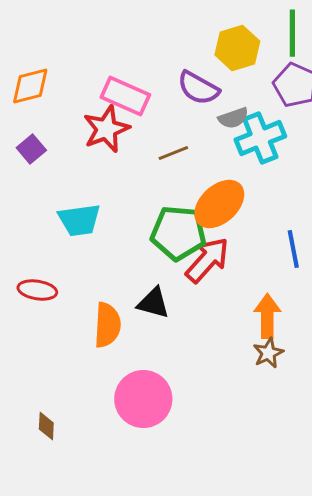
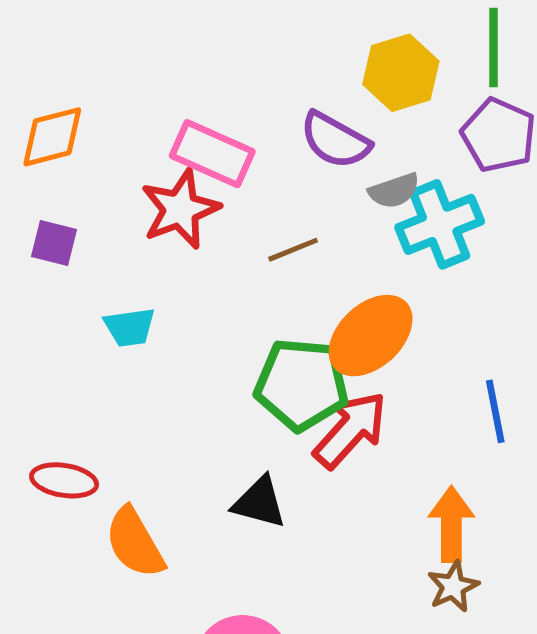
purple square: (31, 149) -> (54, 243), turned -36
cyan trapezoid: (79, 220) -> (130, 327), moved, size x0.7
orange semicircle: (107, 325) -> (135, 543), moved, turned 147

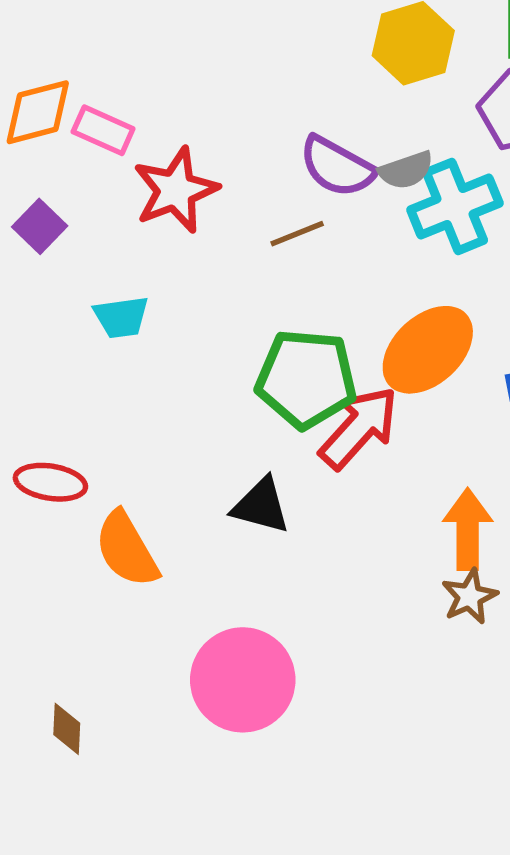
purple semicircle: (335, 140) -> (337, 167), moved
pink rectangle: (212, 154) -> (103, 130), moved, size x0.7
purple square: (54, 243) -> (40, 226), turned 30
orange ellipse: (371, 336) -> (428, 350), moved

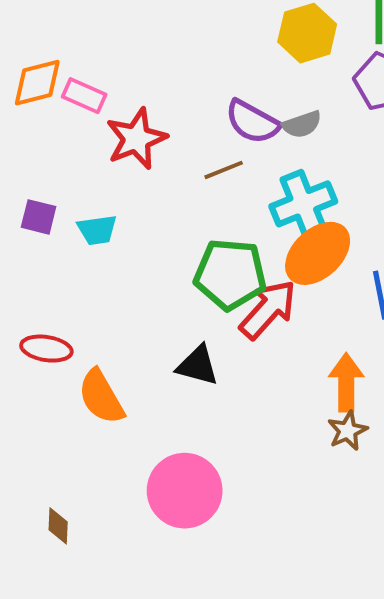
cyan cross: (455, 206) -> (303, 204), moved
purple square: (40, 226) -> (39, 217), moved, turned -30

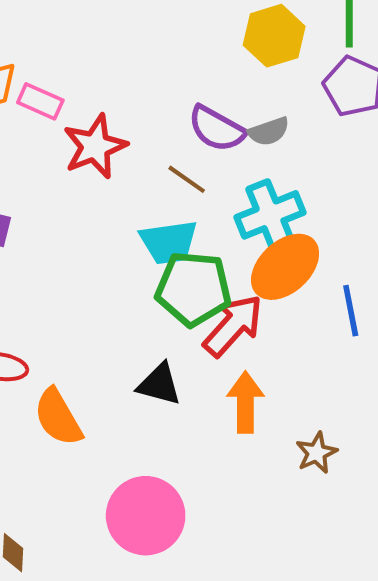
brown line: (224, 170) -> (187, 179), turned 57
cyan trapezoid: (97, 230) -> (169, 242), moved, size x1.4
orange arrow: (346, 382) -> (245, 402), moved

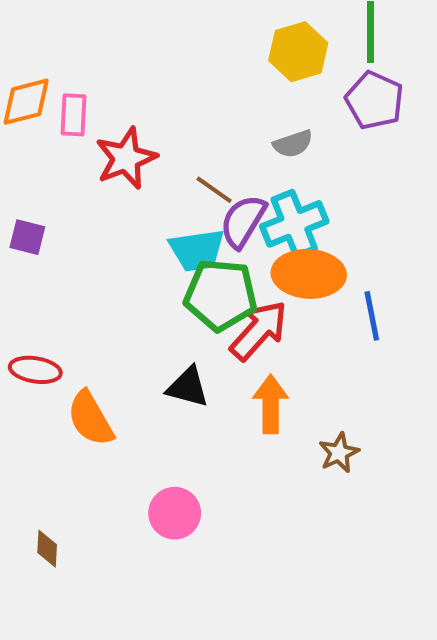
pink rectangle: (40, 101) -> (73, 115), turned 69
purple semicircle: (217, 129) -> (243, 221), moved, turned 92
orange ellipse: (285, 267) -> (309, 274), turned 46
pink circle: (146, 516) -> (175, 513), size x0.7

